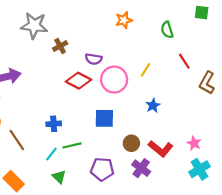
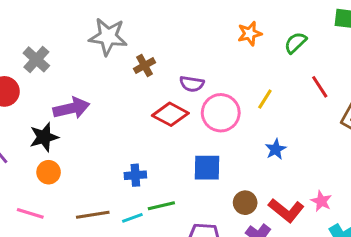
orange star: (124, 20) -> (250, 34), moved
green semicircle: (167, 30) -> (295, 43), turned 63
brown line: (17, 140) -> (93, 215), moved, turned -65
pink star: (194, 143) -> (321, 201), moved
cyan line: (51, 154) -> (132, 218), turned 32

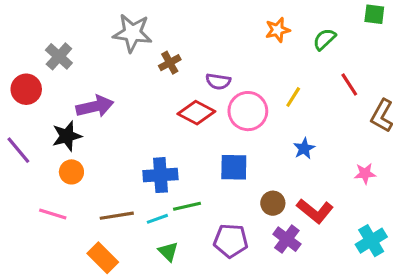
blue cross: (135, 175) -> (160, 175), size x1.5
pink star: (321, 201) -> (365, 173), moved, turned -30

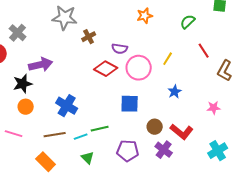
orange star: (278, 30) -> (145, 16), moved
blue cross: (160, 175) -> (67, 106), moved, turned 35

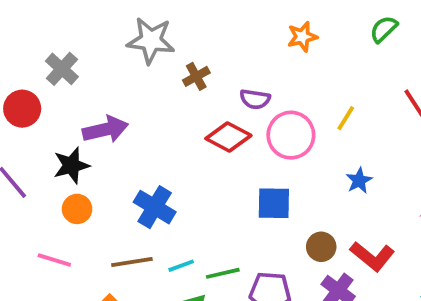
green semicircle: (188, 22) -> (384, 29), moved
green line: (100, 129) -> (223, 273), moved

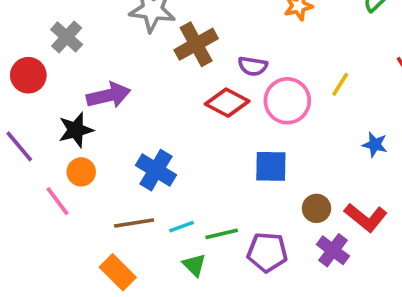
brown cross: (196, 76) -> (196, 44), size x1.6
blue star: (359, 181) -> (375, 145), moved, turned -30
pink line: (54, 260) -> (57, 201), moved, turned 36

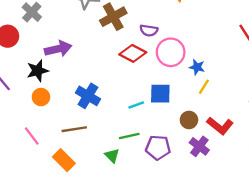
yellow line: (340, 84) -> (204, 87), moved
blue star: (375, 145) -> (197, 67), moved
pink line: (57, 201) -> (32, 136), moved
cyan line: (182, 227) -> (136, 105), moved

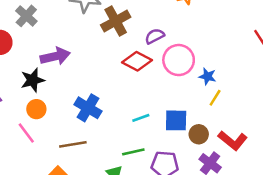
purple semicircle: (149, 30) -> (155, 36), turned 144
blue square: (160, 94) -> (176, 120), moved
pink line: (32, 136) -> (26, 133), moved

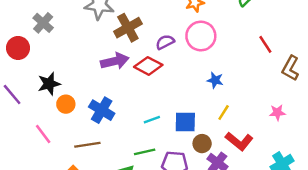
purple arrow: (55, 56) -> (115, 61), moved
pink circle: (179, 60) -> (201, 36), moved
yellow line: (215, 98) -> (224, 112), moved
orange circle: (36, 109) -> (66, 104), moved
brown circle: (199, 134) -> (202, 144), moved

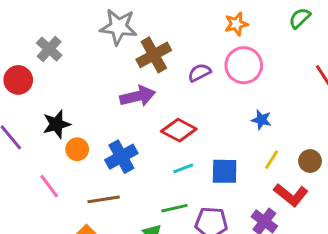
red diamond: (148, 66) -> (179, 130), moved
blue cross: (102, 110) -> (121, 157), turned 30
brown circle: (202, 144) -> (310, 161), moved

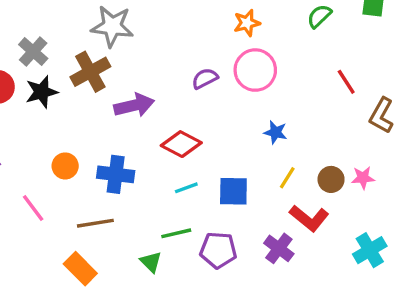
brown cross: (154, 55) -> (90, 72), moved
black star: (57, 124) -> (42, 92), moved
blue cross: (121, 157) -> (116, 174), turned 36

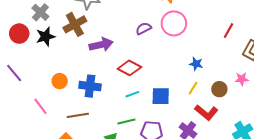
red line: (346, 82) -> (228, 31), turned 63
blue star: (275, 132) -> (196, 64), moved
pink star: (363, 178) -> (242, 79), moved

